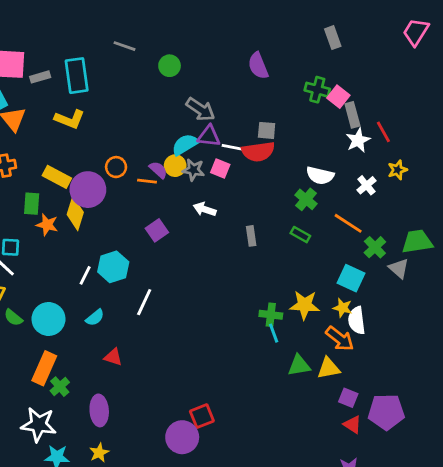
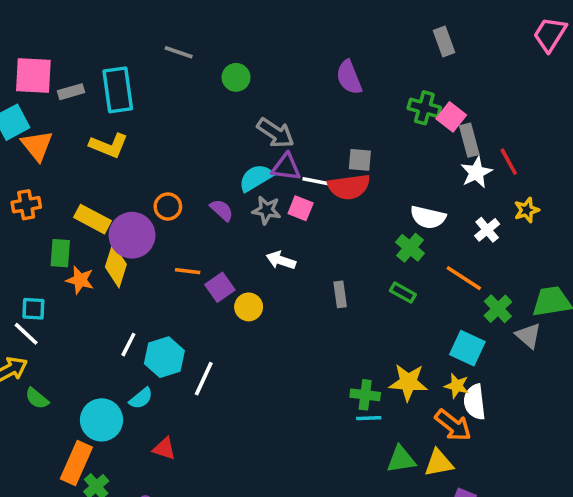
yellow circle: (175, 166) -> (249, 307), moved
orange line: (147, 181) -> (188, 271), moved
cyan hexagon: (113, 267) -> (164, 357), moved
cyan circle: (48, 319) -> (102, 420), moved
cyan line: (274, 333) -> (369, 418), turned -72

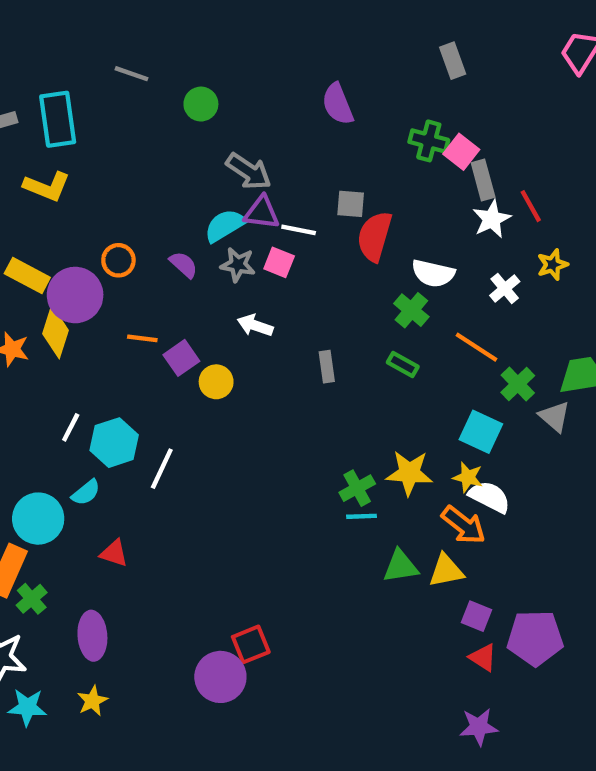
red semicircle: (349, 187) -> (375, 236), moved, turned 114
green cross: (365, 395) -> (357, 488), turned -36
white semicircle: (475, 402) -> (490, 497), turned 124

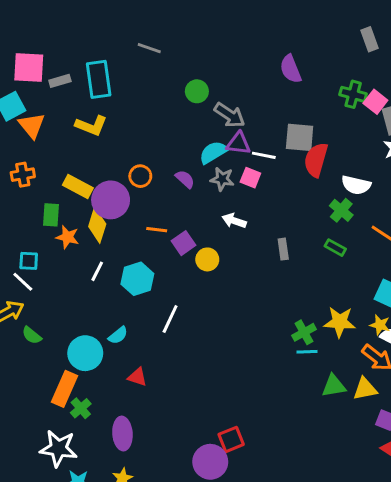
green circle: (201, 104) -> (197, 91), moved
gray square: (351, 204) -> (300, 137), size x1.5
white line: (71, 427) -> (97, 271), moved
cyan hexagon: (114, 443) -> (137, 279), moved

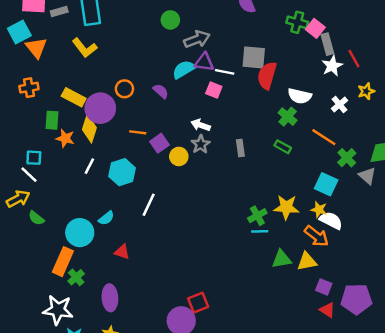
gray arrow: (230, 115) -> (197, 39), turned -55
yellow L-shape: (91, 126) -> (85, 48), turned 30
gray star: (222, 179) -> (201, 144), moved, turned 30

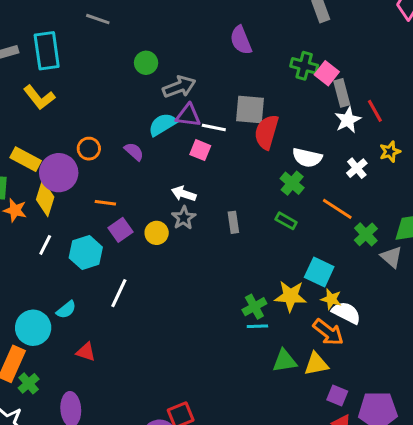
purple square: (159, 143) -> (120, 230), moved
cyan square: (326, 184) -> (319, 272), moved

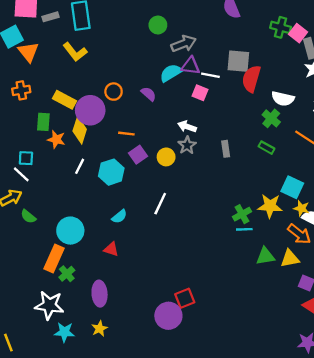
white line: (119, 293) -> (160, 204), moved
cyan semicircle: (66, 310) -> (119, 216), moved

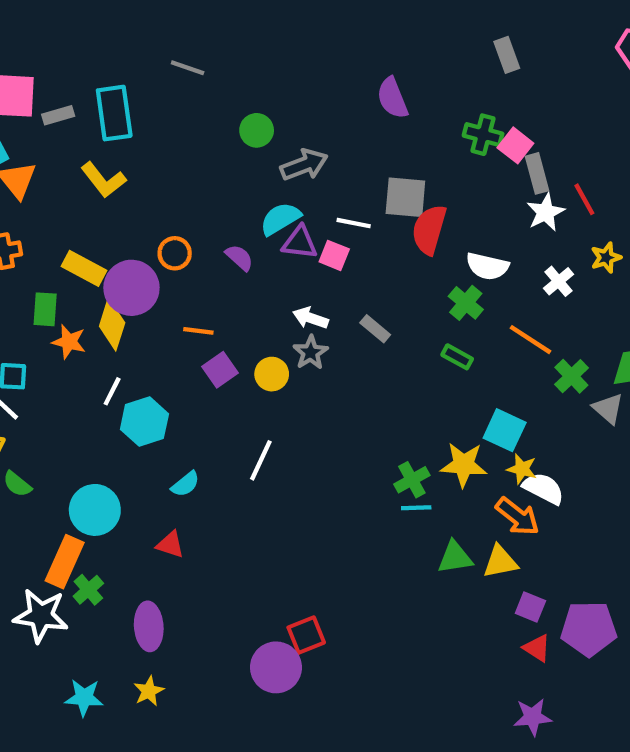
purple triangle: (191, 66) -> (300, 242), moved
gray rectangle: (226, 149) -> (375, 329), moved, turned -42
cyan hexagon: (111, 172) -> (144, 422), moved
white star: (49, 305) -> (41, 616), moved

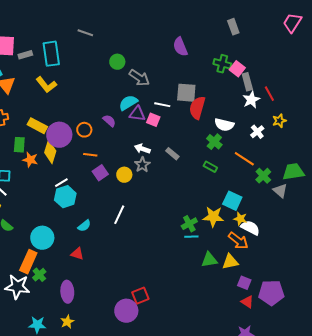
gray arrow: (304, 165) -> (139, 78), turned 55
orange circle: (175, 253) -> (84, 130), moved
white line: (112, 391) -> (61, 183), moved, turned 32

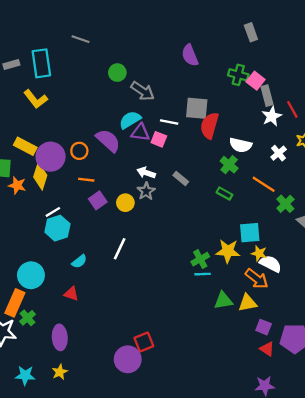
purple semicircle: (109, 121) -> (108, 140), size x1.6
cyan square: (232, 201) -> (250, 233), turned -30

